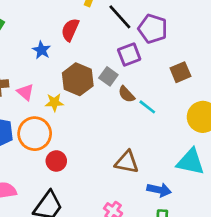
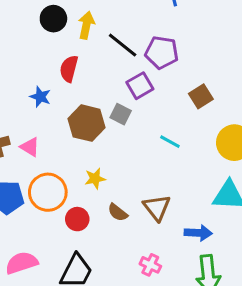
brown semicircle: (126, 94) -> (118, 212), moved
yellow star: (54, 102) -> (95, 179), moved
brown triangle: (127, 162) -> (157, 207), turned 50

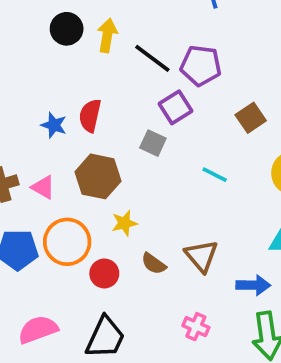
red semicircle: (69, 69) -> (90, 116), moved
brown hexagon: (87, 123) -> (98, 176), moved

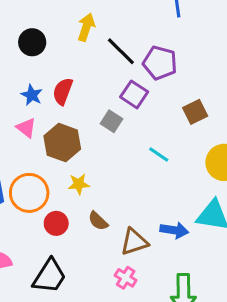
black circle: (67, 29) -> (32, 42), moved
purple square: (175, 107) -> (134, 94), turned -32
pink triangle: (43, 187) -> (26, 128), moved
brown triangle: (201, 256) -> (134, 242), moved, turned 44
blue arrow: (253, 285) -> (174, 230), moved

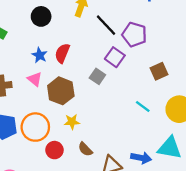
cyan line: (159, 154) -> (143, 106), moved

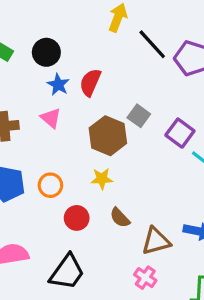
black circle: (41, 16) -> (46, 52), moved
purple square: (115, 57) -> (180, 133), moved
brown hexagon: (61, 91) -> (108, 136), moved
orange circle: (35, 127) -> (50, 185), size x0.6

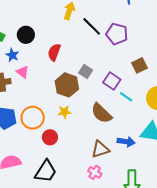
blue star: (58, 85) -> (12, 55), moved
pink triangle: (51, 118) -> (23, 72), moved
orange circle: (50, 185) -> (33, 118), size x1.5
brown semicircle: (120, 218) -> (101, 113), moved, size x1.6

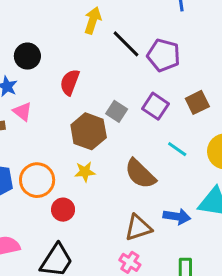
purple square: (112, 81) -> (155, 106), moved

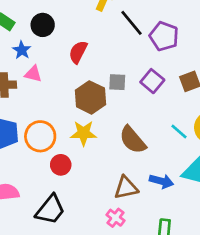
pink triangle: (22, 111) -> (33, 74), turned -30
gray square: (117, 111) -> (117, 82), turned -36
cyan line: (177, 149) -> (179, 132), moved
yellow star: (85, 172) -> (83, 133), size x1.4

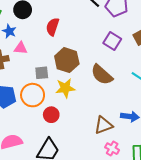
gray square: (117, 82) -> (42, 73), moved
brown semicircle: (133, 140) -> (102, 75), moved
pink cross: (115, 218) -> (112, 149), moved

